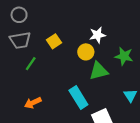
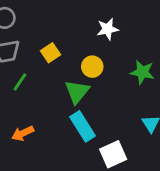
white star: (97, 35) -> (108, 29), moved
green triangle: (99, 71) -> (77, 92), moved, turned -36

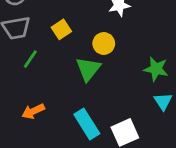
green star: (142, 72) -> (156, 69), moved
cyan rectangle: (83, 126) -> (87, 124), moved

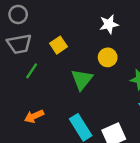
yellow circle: (104, 44) -> (108, 57), moved

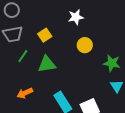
white star: (109, 24) -> (76, 17), moved
green triangle: (82, 79) -> (47, 64), moved, turned 42

